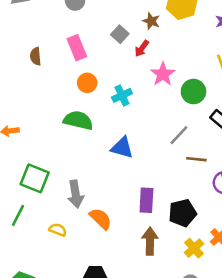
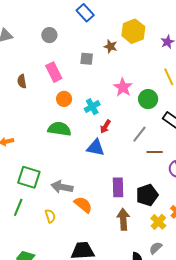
gray square: (120, 34) -> (87, 59), turned -32
red arrow: (142, 48) -> (105, 126), moved
gray arrow: (76, 194) -> (62, 187), turned 115
yellow semicircle: (58, 230) -> (50, 216), turned 56

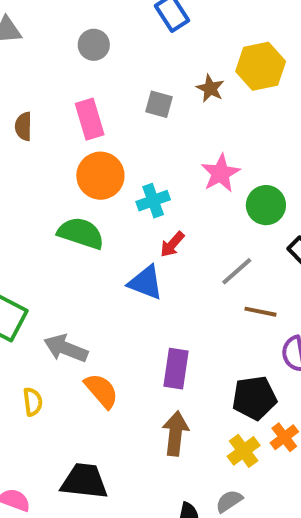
orange circle: (64, 99) -> (100, 176), size x1.5
black pentagon: (147, 195) -> (254, 398), moved

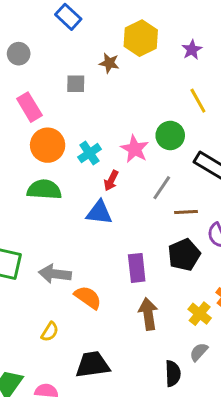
pink star: (221, 173) -> (135, 149), moved
black pentagon: (254, 398) -> (184, 255), moved
yellow semicircle: (33, 402) -> (50, 332), moved, turned 54

